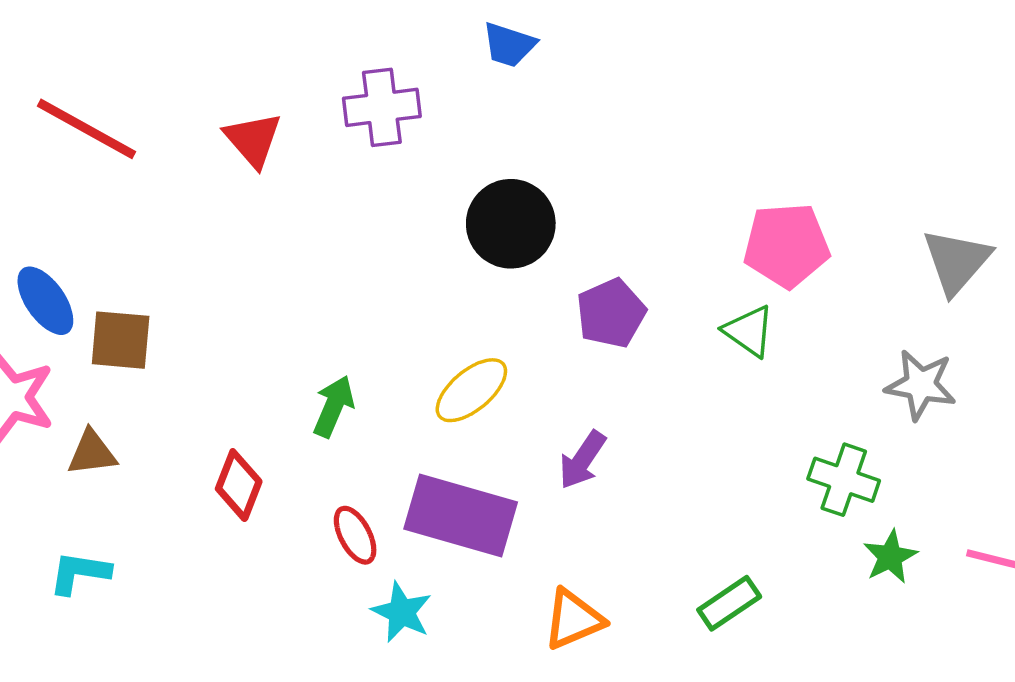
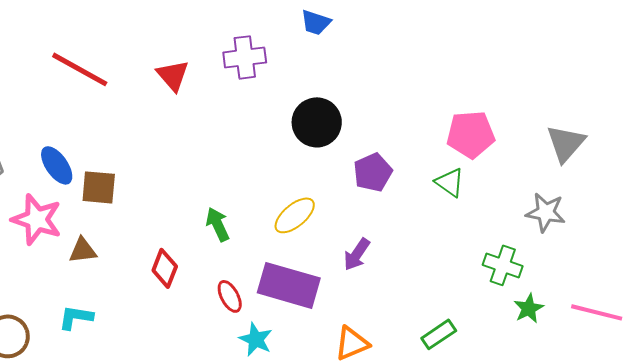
green arrow: (334, 406) -> (218, 224), turned -48

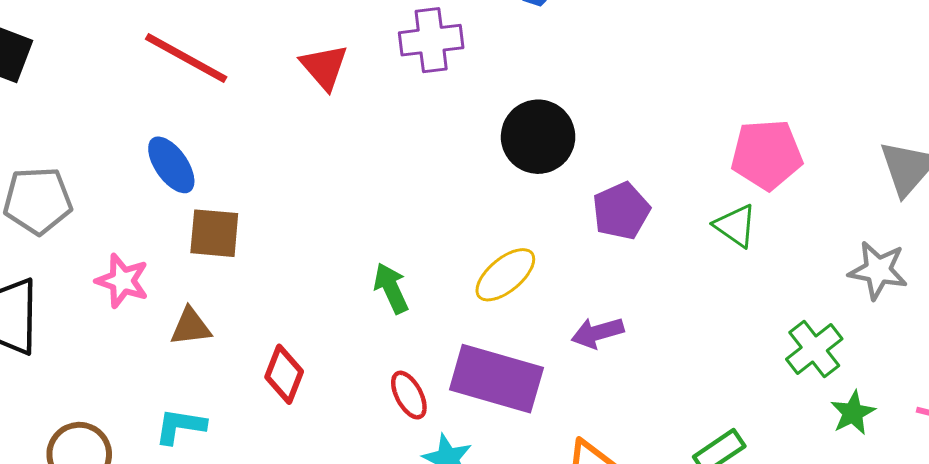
blue ellipse: (57, 165) -> (171, 165), moved
pink star: (37, 219) -> (122, 281), size x0.7
purple arrow: (357, 254) -> (597, 333), turned 40
green cross: (503, 265) -> (814, 349), turned 33
red diamond: (165, 268) -> (284, 374), moved

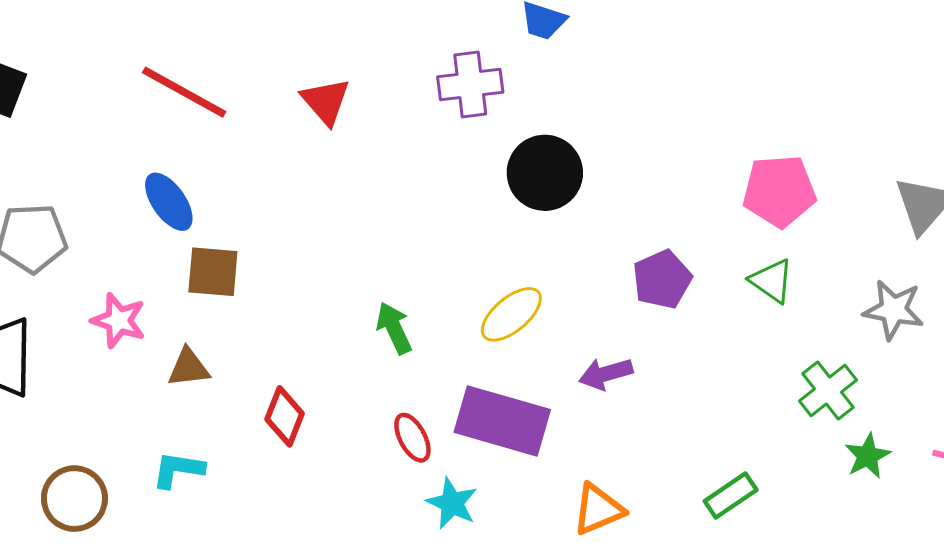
purple cross: (431, 40) -> (470, 85), moved
purple pentagon: (621, 211) -> (662, 279), moved
green triangle: (736, 226) -> (772, 281), moved

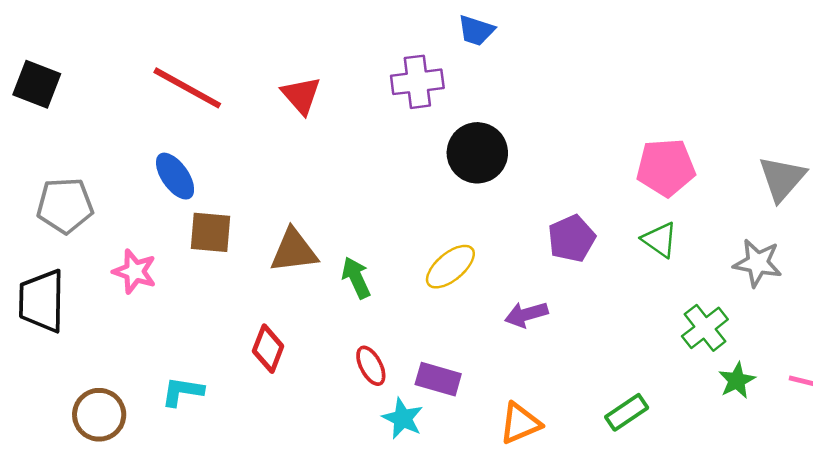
brown triangle: (189, 368) -> (294, 251), moved, size x1.4
purple rectangle: (502, 421) -> (438, 379), moved, size x0.6

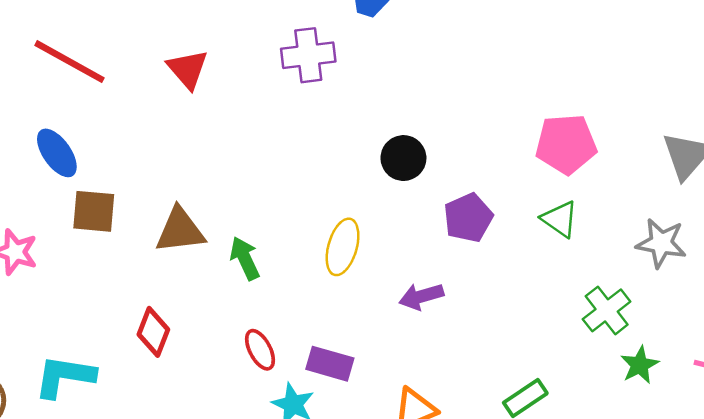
black circle: (477, 153) -> (403, 158), moved, size x0.7
yellow ellipse: (450, 267) -> (343, 247), turned -34
cyan L-shape: (182, 391) -> (64, 376), size x1.4

